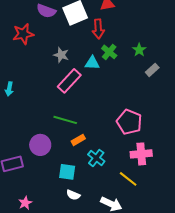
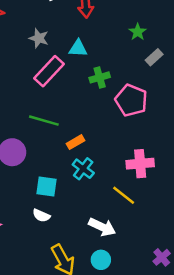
green cross: (109, 52) -> (100, 77), moved, turned 35
pink pentagon: (129, 122) -> (131, 100), moved
orange rectangle: (78, 140) -> (76, 142), moved
white semicircle: (73, 195) -> (41, 216), moved

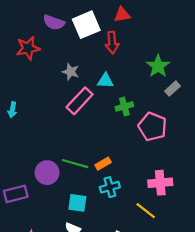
green star: (138, 32) -> (158, 66), size x1.5
green line: (44, 121) -> (75, 164), moved
cyan cross: (83, 169) -> (110, 187), turned 36

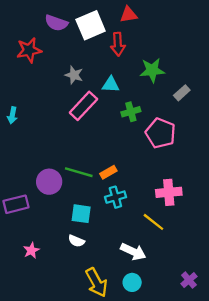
green star: (158, 66) -> (152, 70), moved, turned 30

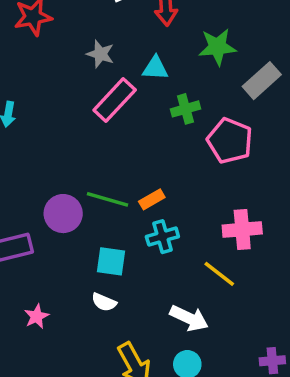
gray rectangle: (182, 93) -> (262, 81), size x1.5
purple cross: (189, 280) -> (272, 361), turned 35

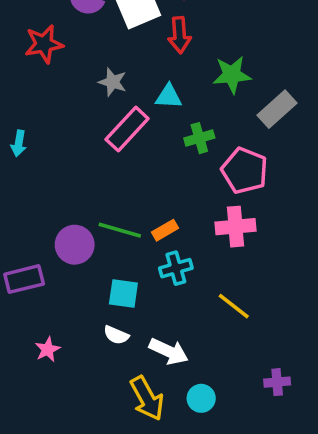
pink cross: (242, 229) -> (235, 227), moved
white arrow: (189, 318) -> (169, 351), moved
purple cross: (272, 361) -> (277, 382), moved

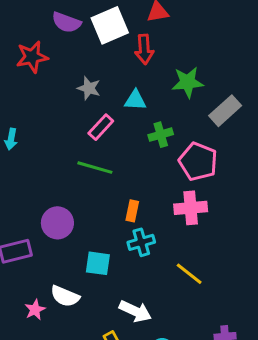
pink rectangle: (127, 129) -> (101, 127), size x0.7
green line: (120, 230) -> (95, 168), moved
orange rectangle: (165, 230) -> (132, 211), turned -48
white semicircle: (116, 335) -> (65, 296), moved, size x1.4

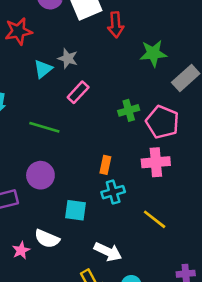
cyan triangle: (135, 100) -> (43, 69), moved, turned -42
green cross: (161, 135) -> (129, 110), moved
green line: (95, 168) -> (44, 127), moved

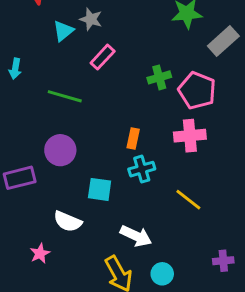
pink star: (21, 250) -> (40, 253), moved

